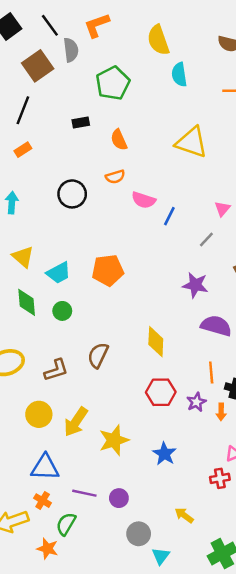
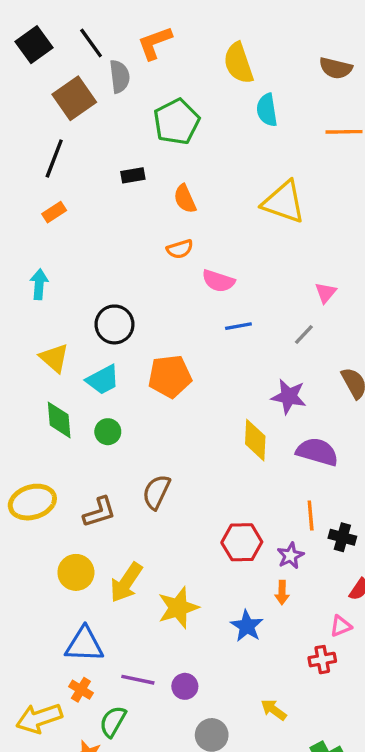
black circle: (72, 194) -> (114, 324), moved
blue line: (169, 216) -> (238, 326), moved, turned 54
yellow diamond: (156, 342) -> (255, 440), moved
orange arrow: (221, 412) -> (282, 593), moved

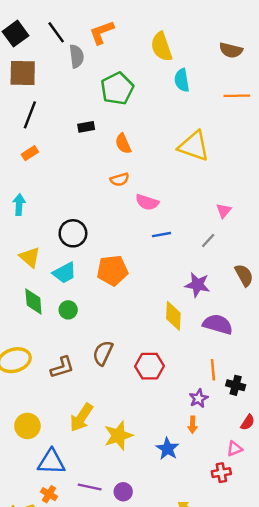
brown square: (74, 98) -> (23, 73), moved, turned 36
red hexagon: (242, 542) -> (150, 366), moved
yellow circle: (76, 572) -> (27, 426), moved

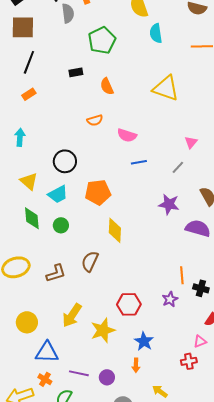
orange semicircle: (120, 179) -> (95, 120), moved
yellow diamond: (173, 316) -> (115, 230), moved
purple semicircle: (218, 324) -> (198, 228), moved
red hexagon: (150, 366) -> (129, 304), moved
orange arrow: (193, 425) -> (136, 365), moved

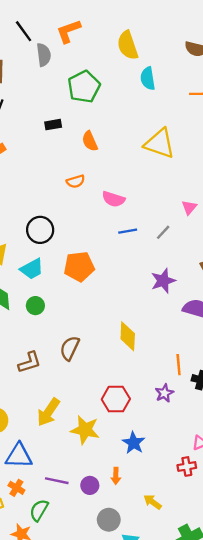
gray line: (178, 167) -> (163, 232), moved
purple star: (169, 204) -> (163, 281), turned -30
yellow diamond: (115, 230) -> (128, 336), moved
yellow star: (103, 330) -> (85, 430), turned 30
orange arrow: (136, 365) -> (116, 476), moved

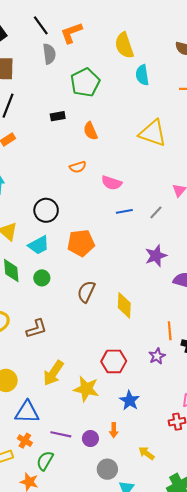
black line: (24, 31) -> (41, 25), moved
brown semicircle: (70, 348) -> (86, 292), moved

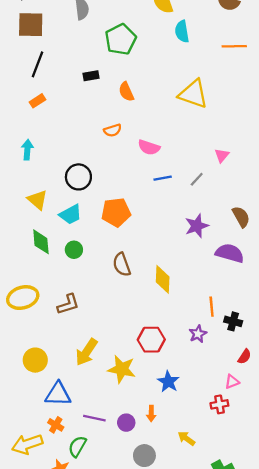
brown semicircle: (86, 292) -> (122, 265), turned -45

